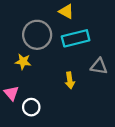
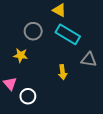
gray circle: (37, 35) -> (33, 31), size x0.7
cyan rectangle: (76, 38) -> (68, 34), turned 45

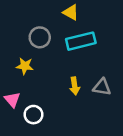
cyan rectangle: (68, 34) -> (81, 41), turned -45
gray triangle: (89, 60) -> (102, 87), moved

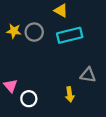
yellow star: (25, 66) -> (14, 31), moved
yellow arrow: (75, 86) -> (70, 94), moved

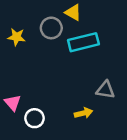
gray circle: (34, 32) -> (51, 28), moved
yellow arrow: (70, 94) -> (83, 113), turned -96

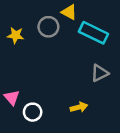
cyan rectangle: (83, 42) -> (94, 33), moved, turned 40
gray triangle: (105, 90) -> (100, 73), moved, turned -36

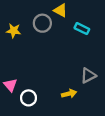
cyan rectangle: (94, 33) -> (82, 29), size x0.6
gray triangle: (100, 73) -> (88, 75), moved

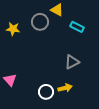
gray triangle: (88, 75) -> (72, 62), moved
white circle: (28, 98) -> (46, 92), moved

